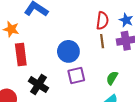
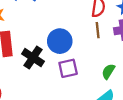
black cross: (38, 85) -> (33, 58), moved

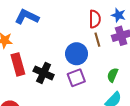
blue circle: (60, 41) -> (77, 54), moved

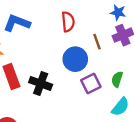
red semicircle: (95, 19) -> (68, 22), moved
purple square: (76, 78) -> (91, 84), moved

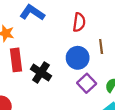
purple square: (91, 84) -> (87, 83), turned -30

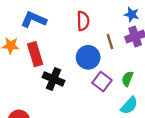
red rectangle: (16, 60) -> (35, 54), moved

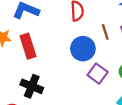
black cross: (54, 79) -> (32, 86), moved

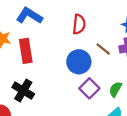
brown line: (105, 32) -> (103, 49), turned -42

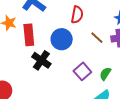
blue circle: (79, 62) -> (62, 39), moved
black cross: (23, 91) -> (41, 60), moved

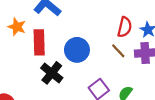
red semicircle: (77, 15) -> (125, 27), moved

